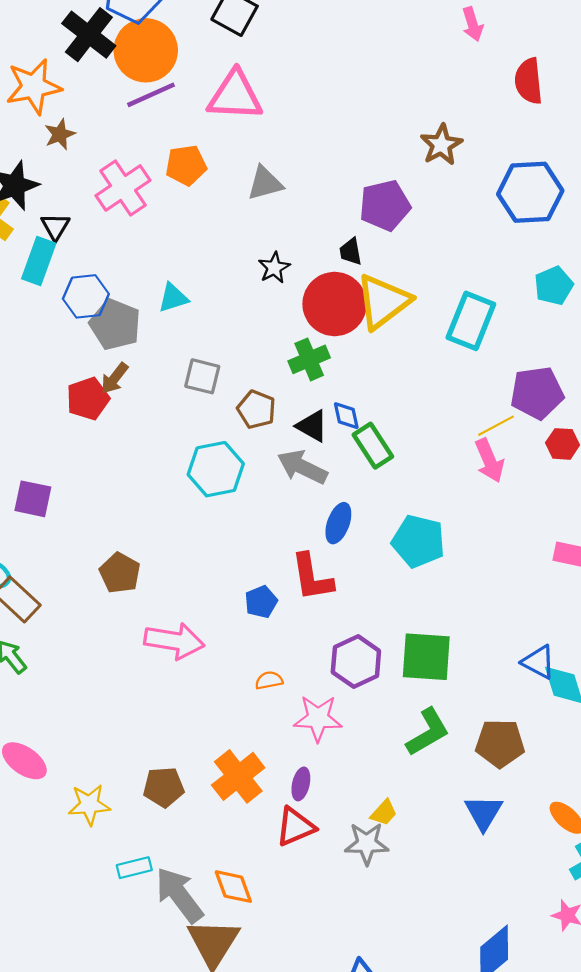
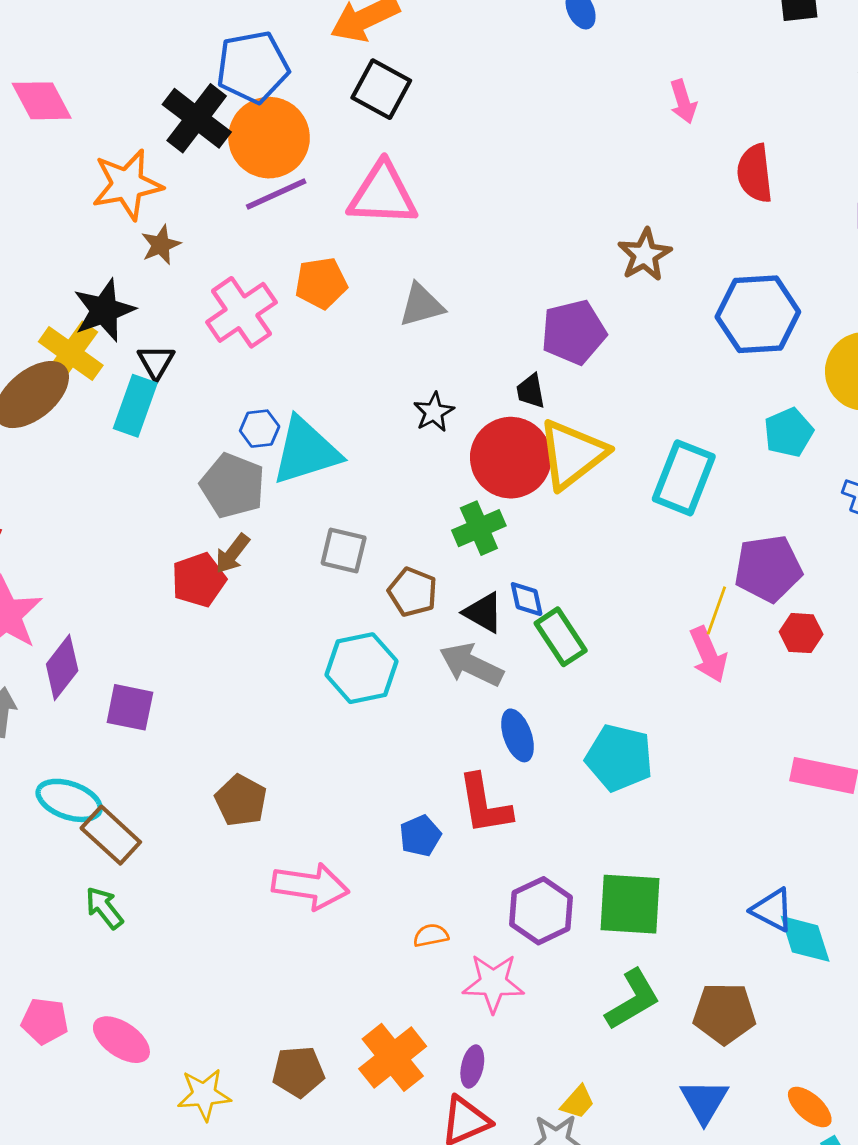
blue hexagon: (86, 296) -> (260, 429), moved, size x0.7
cyan triangle: (173, 298) -> (306, 451), size x1.8
yellow line: (496, 426) -> (716, 610), turned -42
blue ellipse: (338, 523) -> (518, 735), turned -39

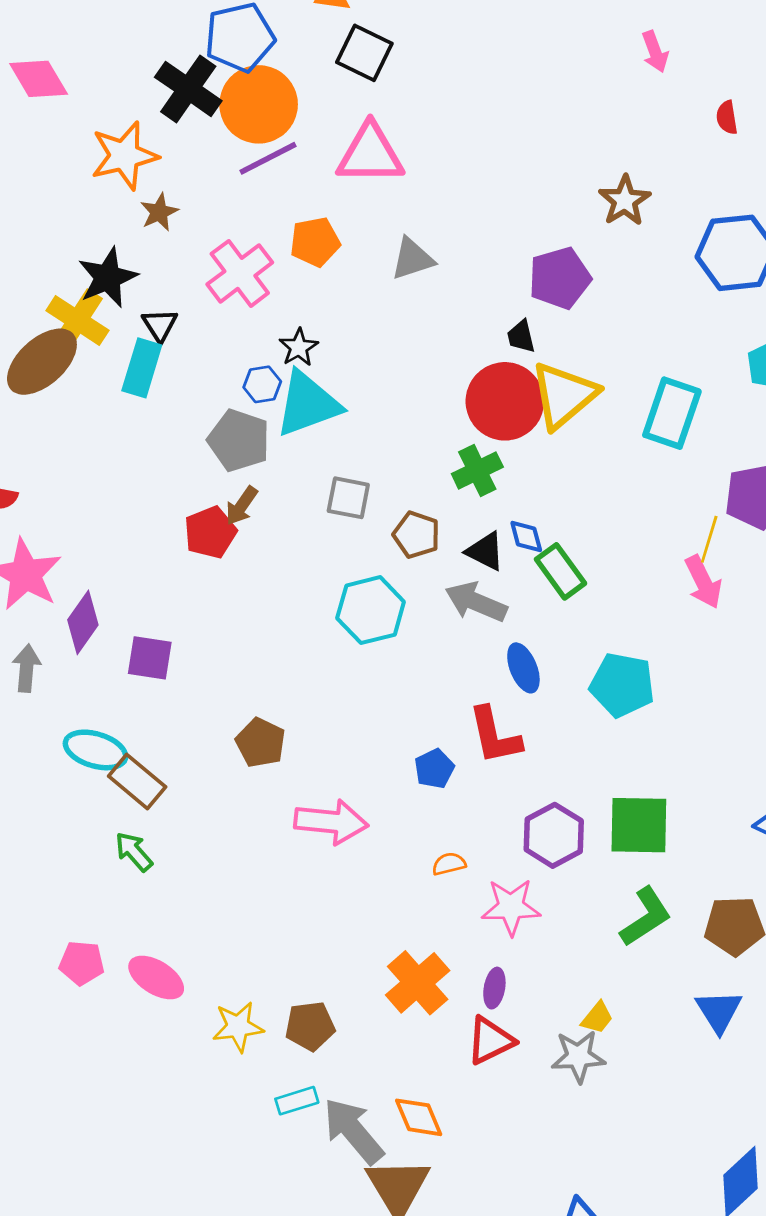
red semicircle: (755, 173) -> (727, 117), size x0.6
black star: (434, 412) -> (299, 347), moved
brown pentagon: (298, 1072) -> (310, 1026), moved

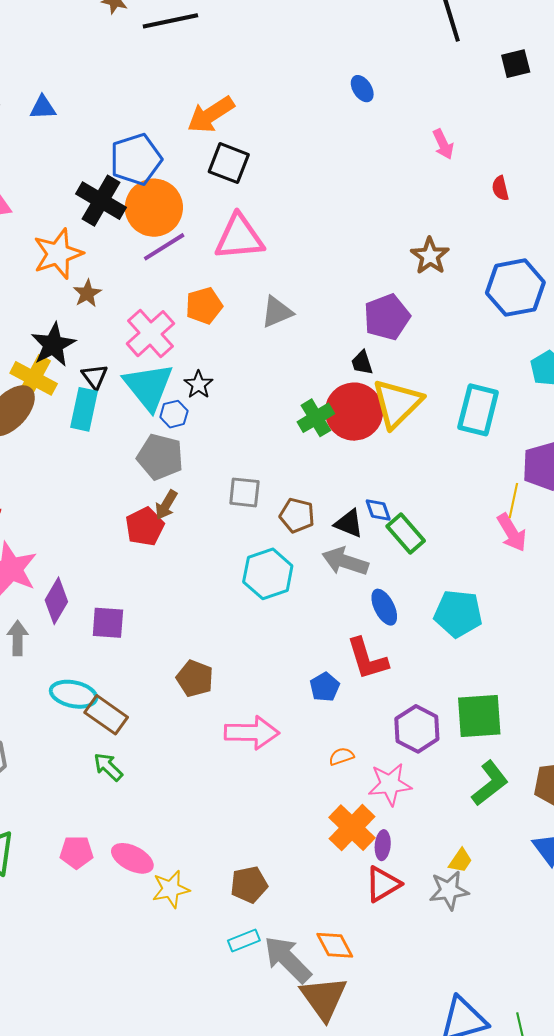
cyan triangle: (308, 404) -> (148, 387), moved, turned -44
green cross: (477, 470) -> (316, 418), moved
orange cross: (418, 983) -> (352, 828), moved
yellow star: (238, 1027) -> (171, 889), moved

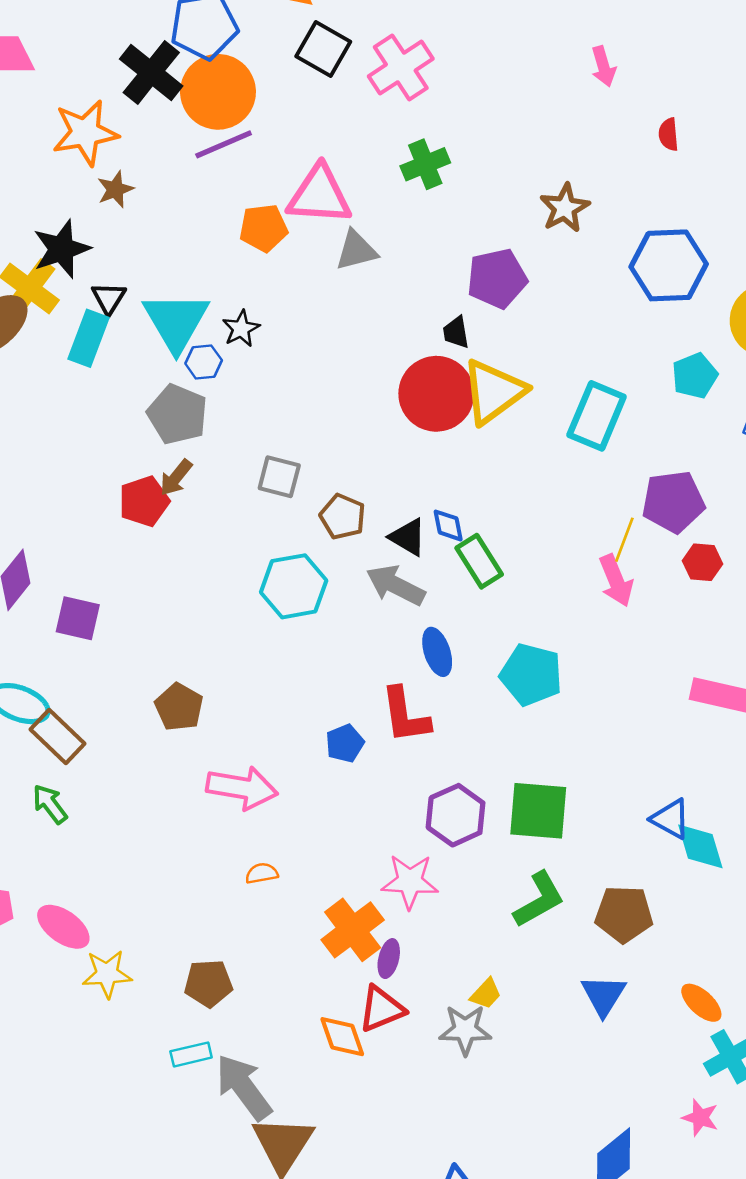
pink triangle: (239, 237) -> (319, 195), moved
pink cross: (150, 334) -> (401, 68), moved
green cross: (316, 418) -> (425, 164), moved
orange semicircle: (341, 756) -> (262, 873), moved
orange diamond: (335, 945) -> (342, 1037), moved

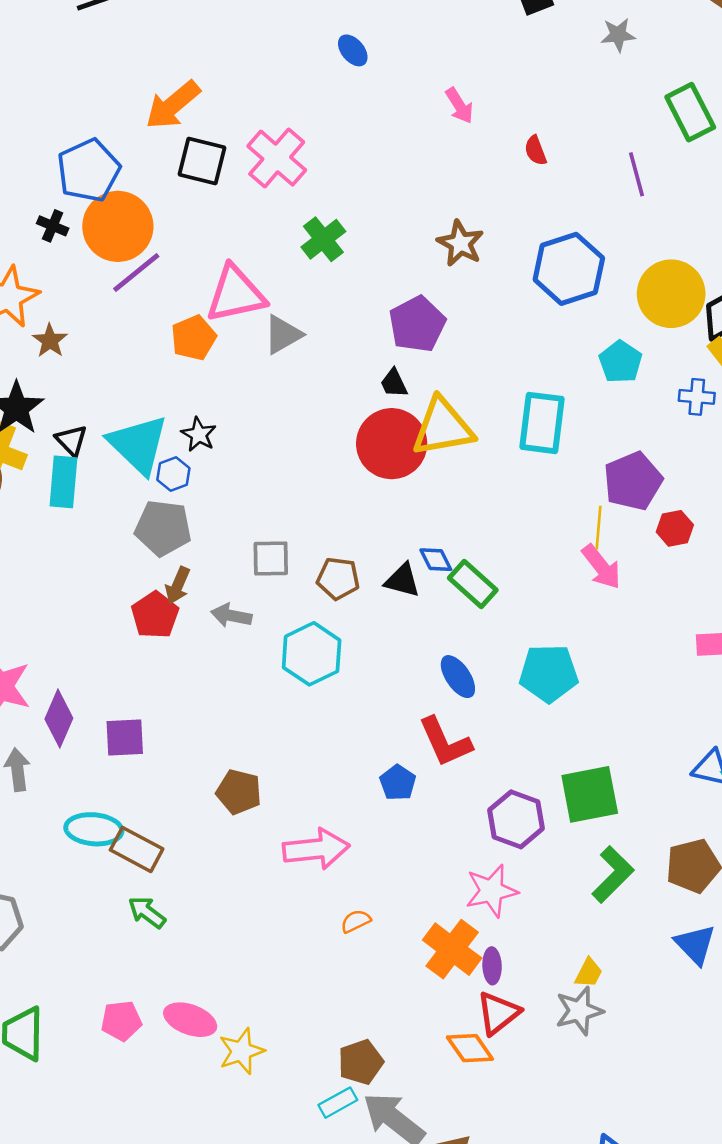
black cross: (151, 72) -> (53, 226), size x0.5
yellow triangle: (494, 392) -> (443, 427), turned 42
gray arrow: (396, 585) -> (231, 616), moved, size x0.7
brown pentagon: (209, 983) -> (361, 1062), moved

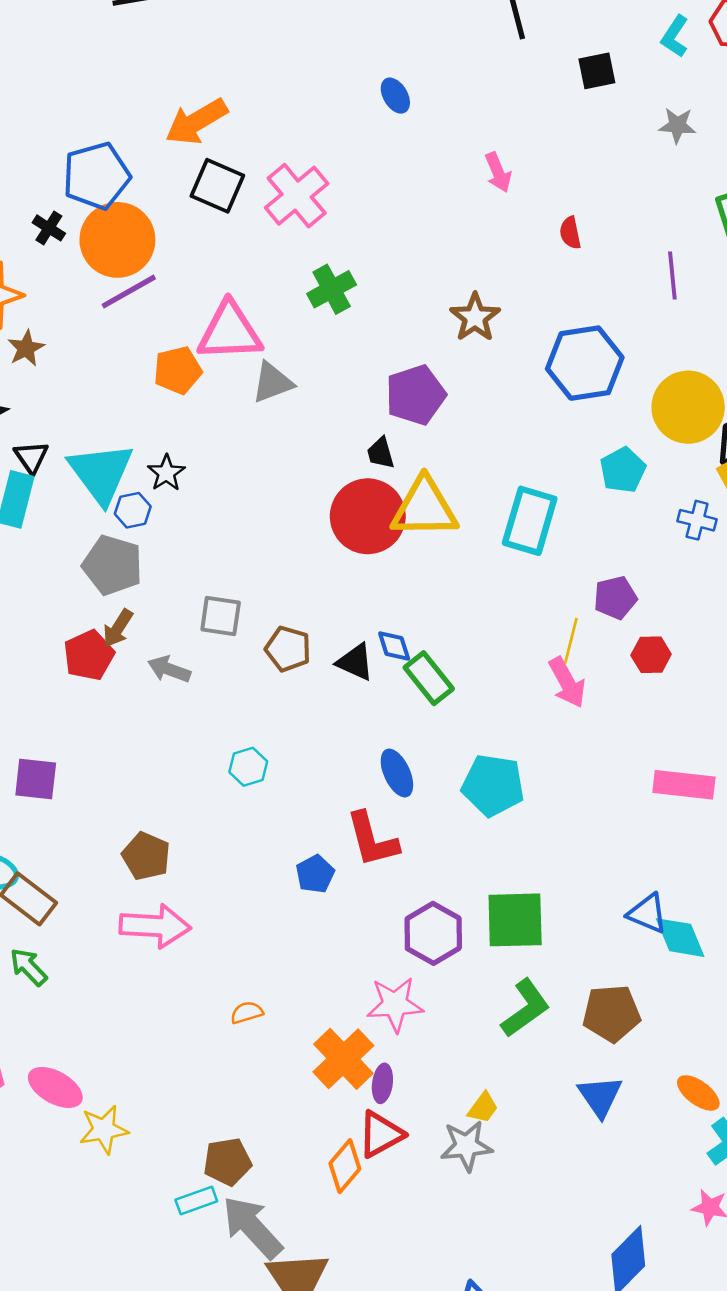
purple pentagon: (633, 481) -> (615, 598), size x0.7
cyan hexagon: (312, 654) -> (248, 767), moved, size x0.6
pink arrow: (316, 849) -> (155, 926), moved
orange diamond: (470, 1048) -> (345, 1166), turned 66

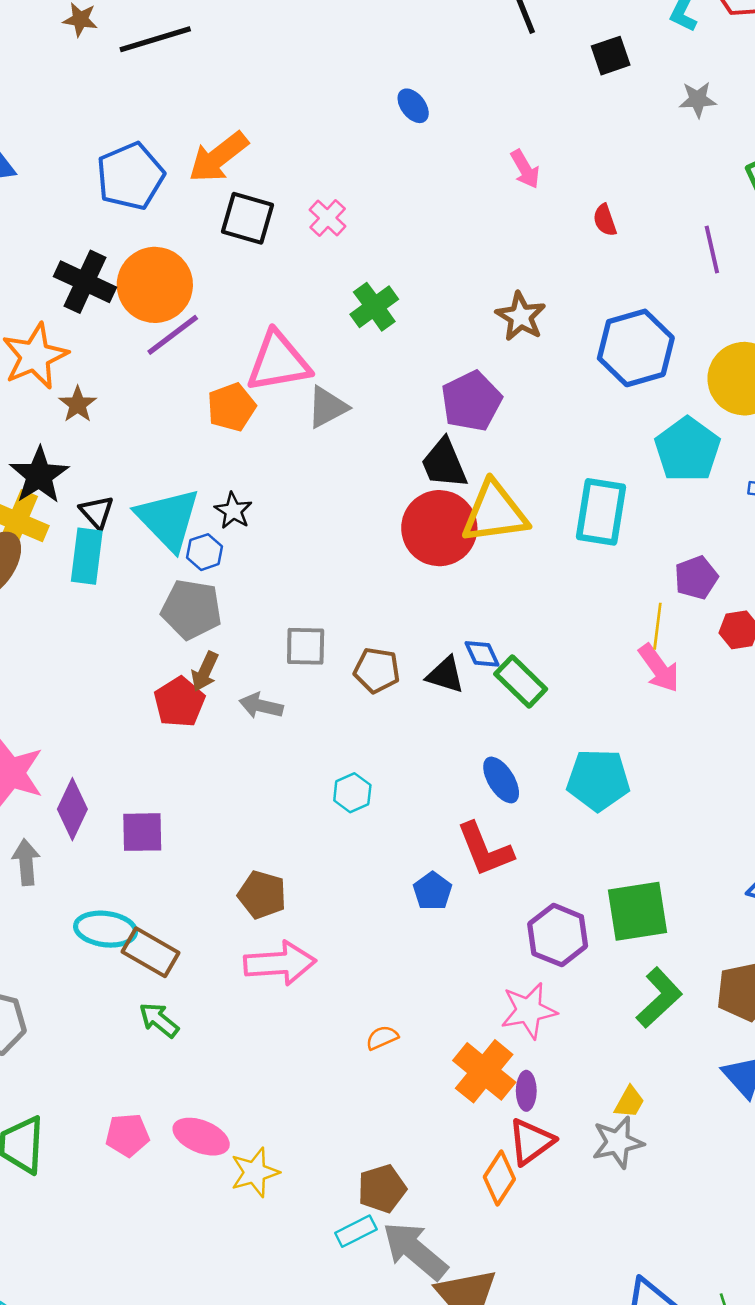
blue pentagon: (96, 176) -> (130, 176), moved
pink cross: (297, 196) -> (328, 218), size x0.6
black cross: (49, 228) -> (85, 282), size x1.8
black trapezoid: (381, 453) -> (444, 463), size x1.6
cyan pentagon: (623, 470) -> (687, 450), size x1.4

